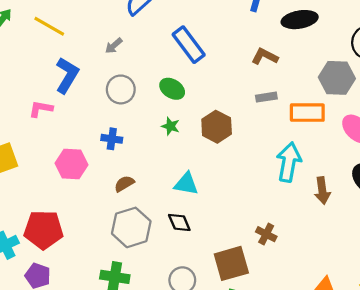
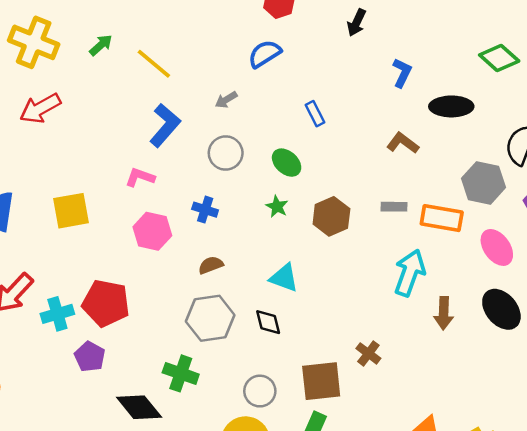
blue rectangle: (189, 45) -> (315, 114), size x0.6
gray rectangle: (266, 97) -> (394, 207), moved
pink L-shape: (41, 109) -> (140, 177), moved

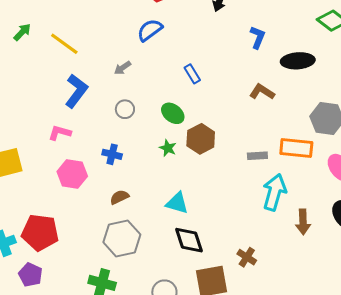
gray circle: (226, 153) -> (125, 109), size x0.7
gray rectangle: (394, 207) -> (257, 156), moved
brown hexagon: (331, 216) -> (201, 139), moved
black diamond: (268, 322) -> (189, 240), moved, size x1.4

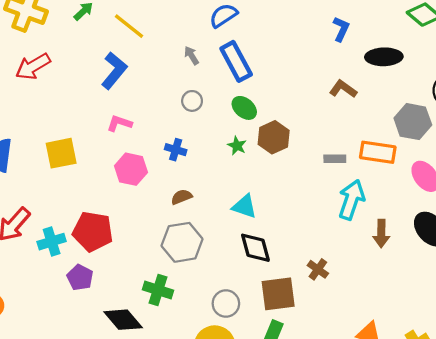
gray arrow: (122, 68) -> (191, 55), turned 90
blue rectangle: (192, 74) -> (236, 61), moved, size x1.8
blue L-shape: (76, 91) -> (114, 71), moved

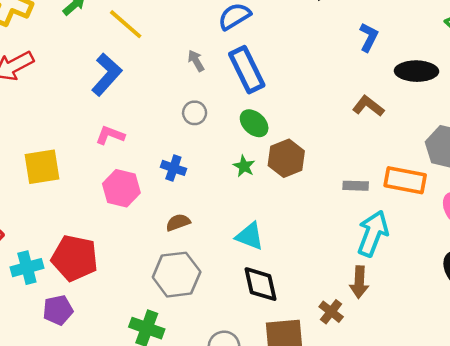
brown arrow: (381, 234) -> (359, 282), moved
purple pentagon: (80, 277) -> (58, 310), turned 30

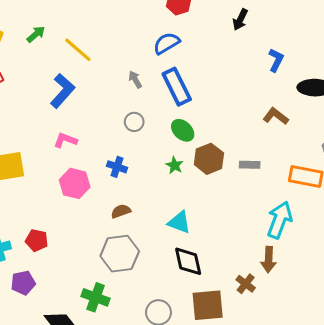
gray rectangle: (356, 186) -> (250, 165), moved
red pentagon: (75, 258) -> (37, 240), size x0.6

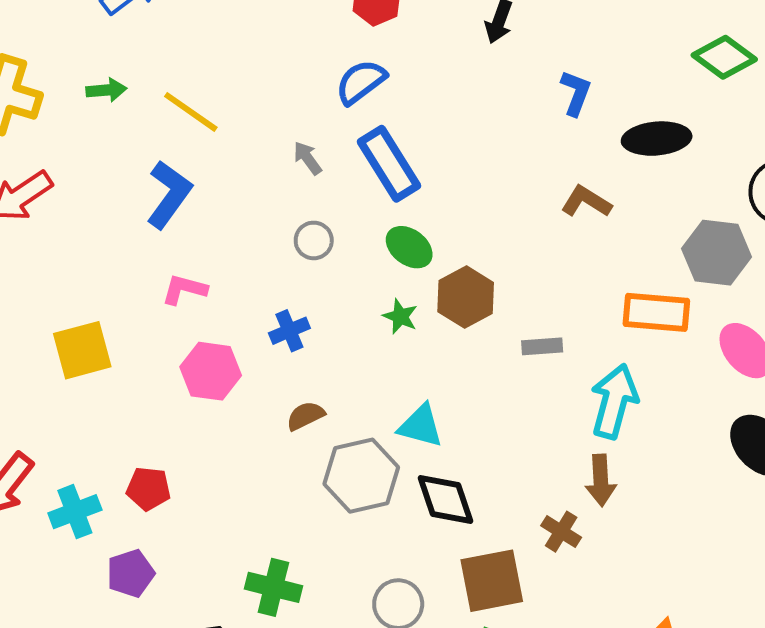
green arrow: (36, 34) -> (106, 90), turned 42
gray rectangle: (250, 165) -> (542, 346), moved
blue cross: (117, 167) -> (289, 331), turned -36
gray hexagon: (120, 254) -> (361, 476), moved

